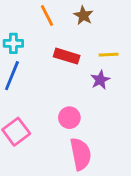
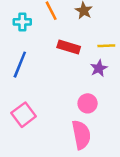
cyan cross: (13, 43) -> (22, 22), moved
pink circle: (69, 118) -> (88, 103), moved

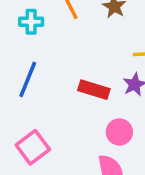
red rectangle: (69, 47) -> (94, 90), moved

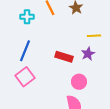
pink square: (33, 147) -> (25, 77), moved

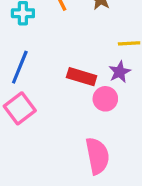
pink circle: (79, 82) -> (105, 99), moved

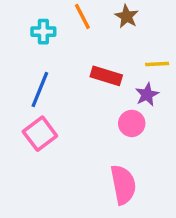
red rectangle: (82, 77) -> (106, 76), moved

